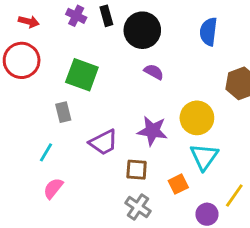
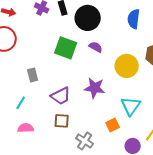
green square: (82, 75) -> (66, 48), moved
yellow circle: (197, 118) -> (127, 66), moved
brown square: (137, 170) -> (62, 121), moved
pink semicircle: (53, 188) -> (26, 128), turned 49

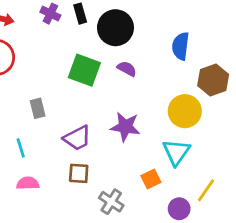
blue semicircle: (134, 19) -> (181, 46), moved
yellow circle: (127, 66) -> (185, 111), moved
cyan line: (21, 103) -> (21, 148), turned -48

